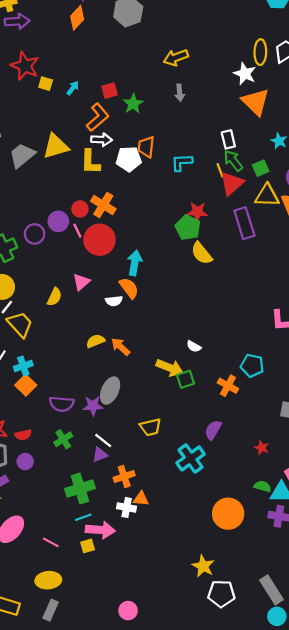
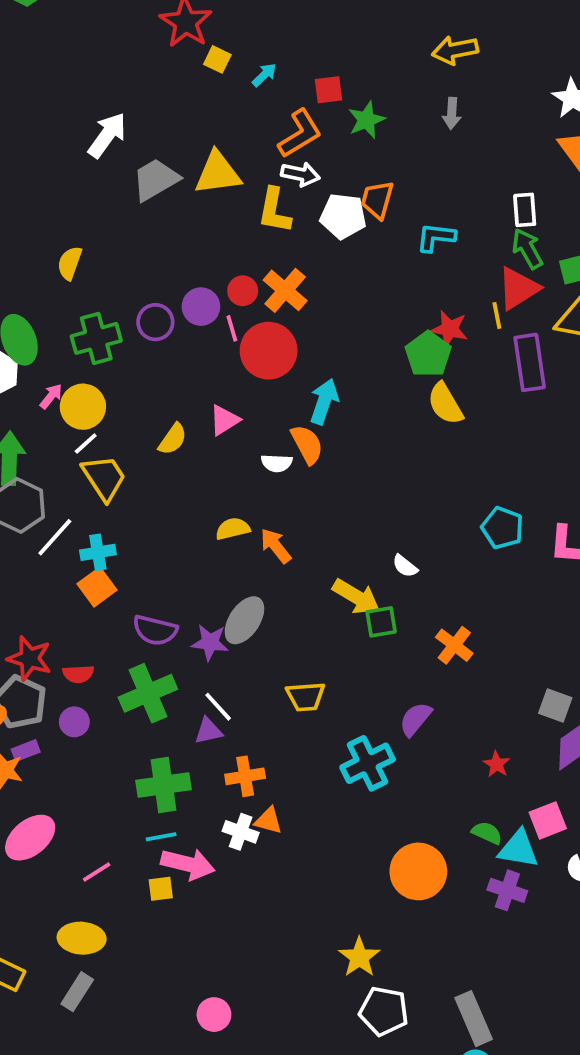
yellow line: (220, 170) -> (497, 315), moved
cyan pentagon: (252, 366) -> (502, 528), moved
green cross: (63, 439) -> (148, 693), size x1.6
pink line: (51, 542) -> (97, 872), turned -70

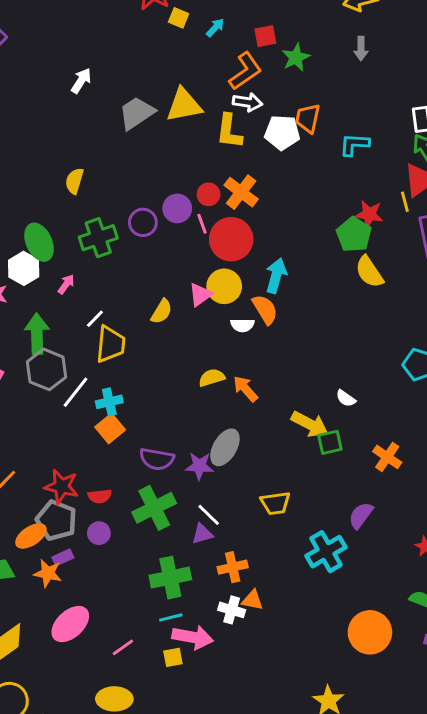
white arrow: (107, 135) -> (81, 81), moved, size x0.7
yellow circle: (83, 407) -> (224, 286), moved
yellow trapezoid: (104, 478) -> (111, 344), turned 42

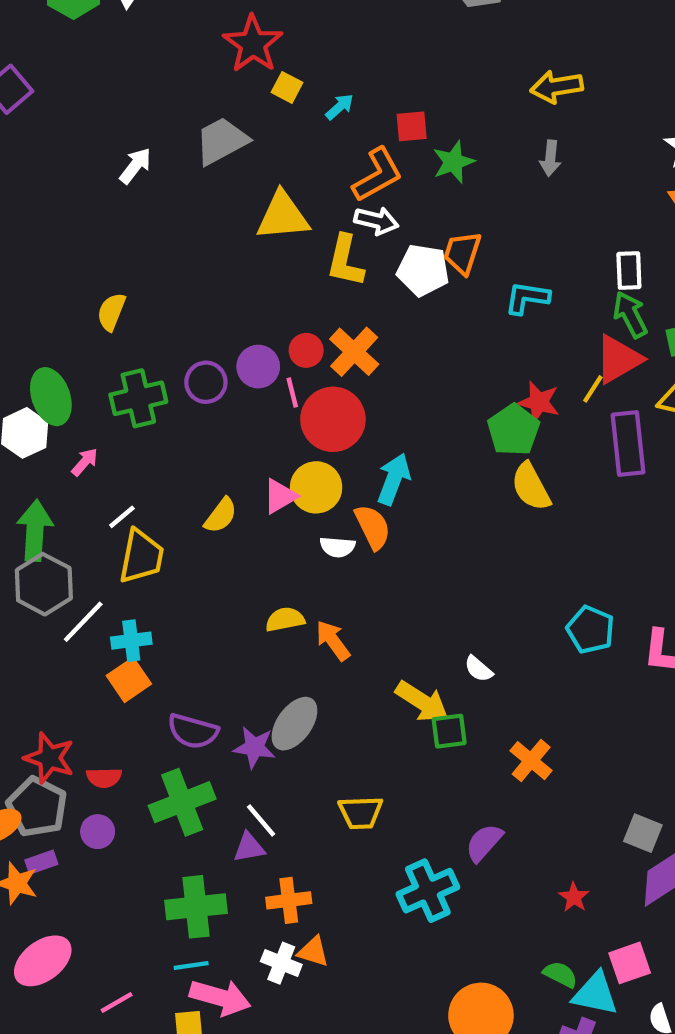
gray trapezoid: (137, 113) -> (222, 141), moved
yellow line: (405, 202) -> (593, 389), turned 42

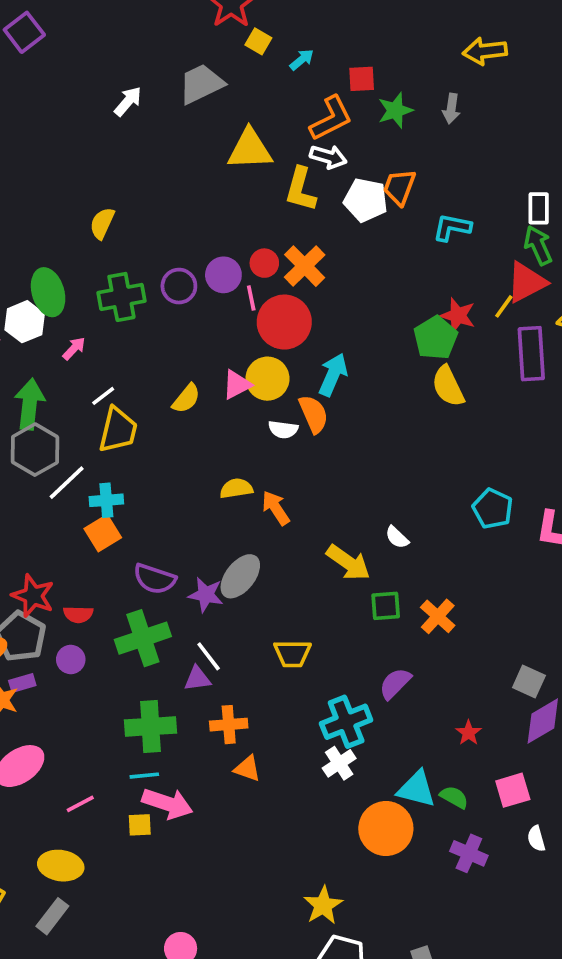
gray arrow: (550, 158) -> (451, 109), moved
green square: (449, 731) -> (386, 606), moved
white cross: (281, 963) -> (339, 763), moved, turned 32
cyan triangle: (595, 994) -> (417, 789), moved

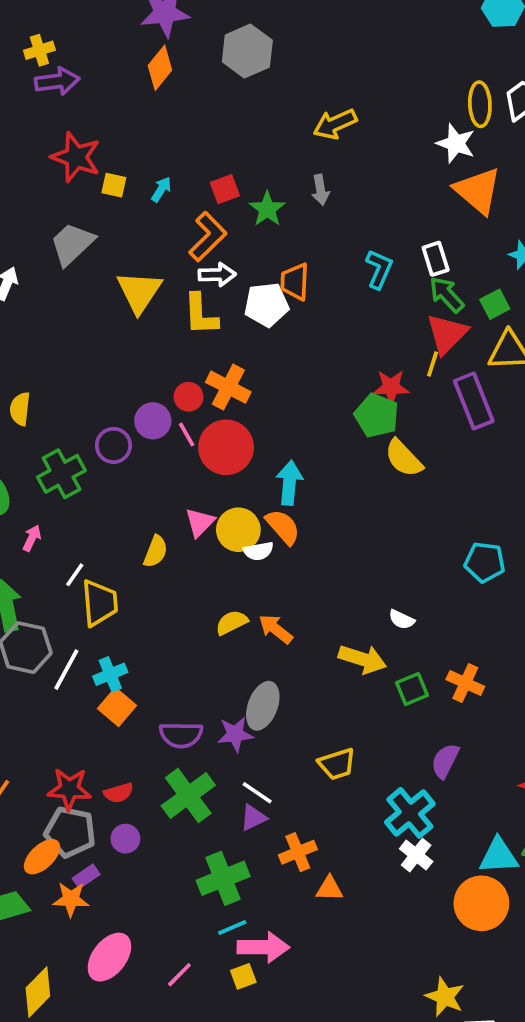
yellow triangle: (250, 149) -> (139, 292), turned -36
cyan L-shape: (452, 227) -> (379, 269), moved, turned 120
yellow circle: (267, 379) -> (238, 530), moved

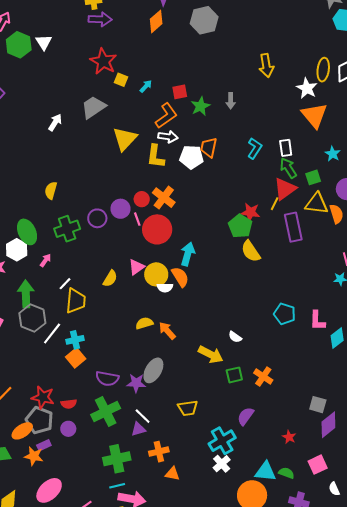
yellow arrow: (335, 124) -> (266, 66), moved, turned -85

